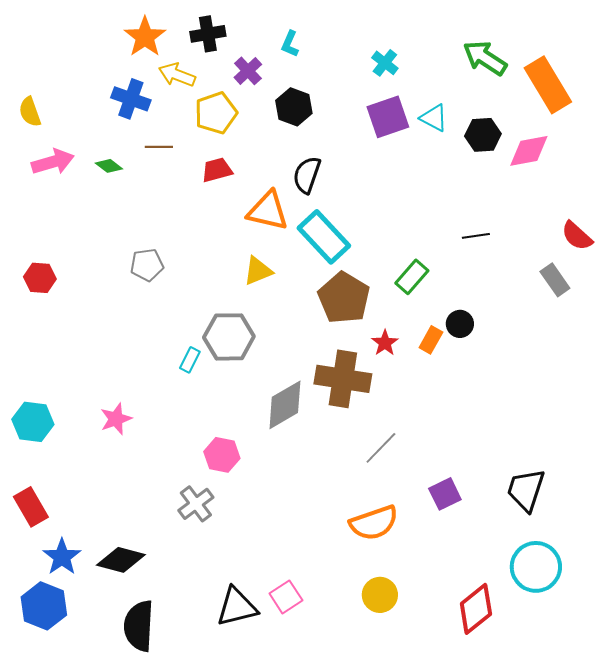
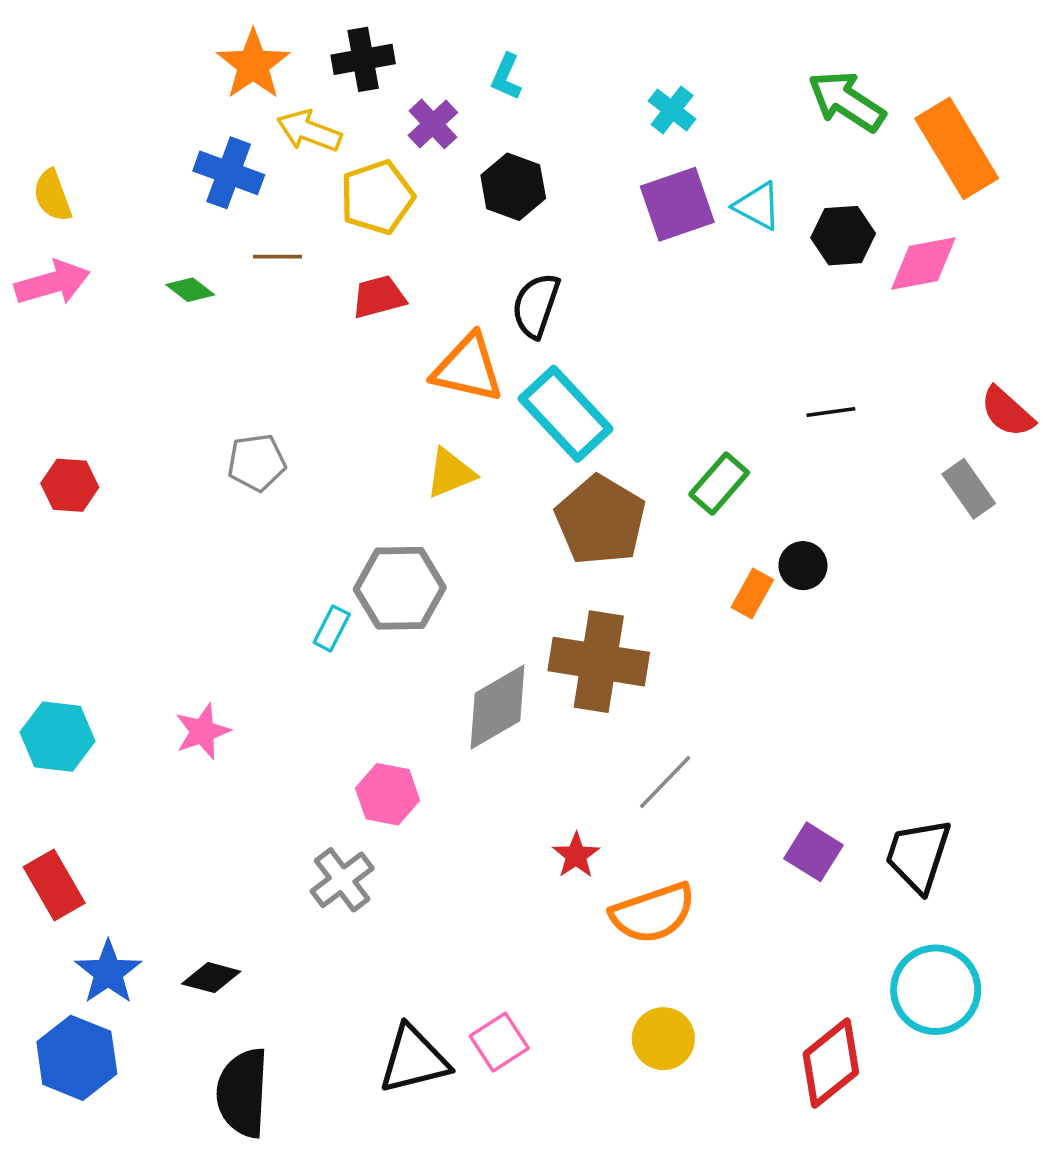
pink arrow: (53, 162) -> (52, 283), moved
red star: (385, 343) -> (576, 855), moved
purple square: (445, 494) -> (813, 852), moved, turned -32
black diamond: (121, 560) -> (211, 978), size x0.7

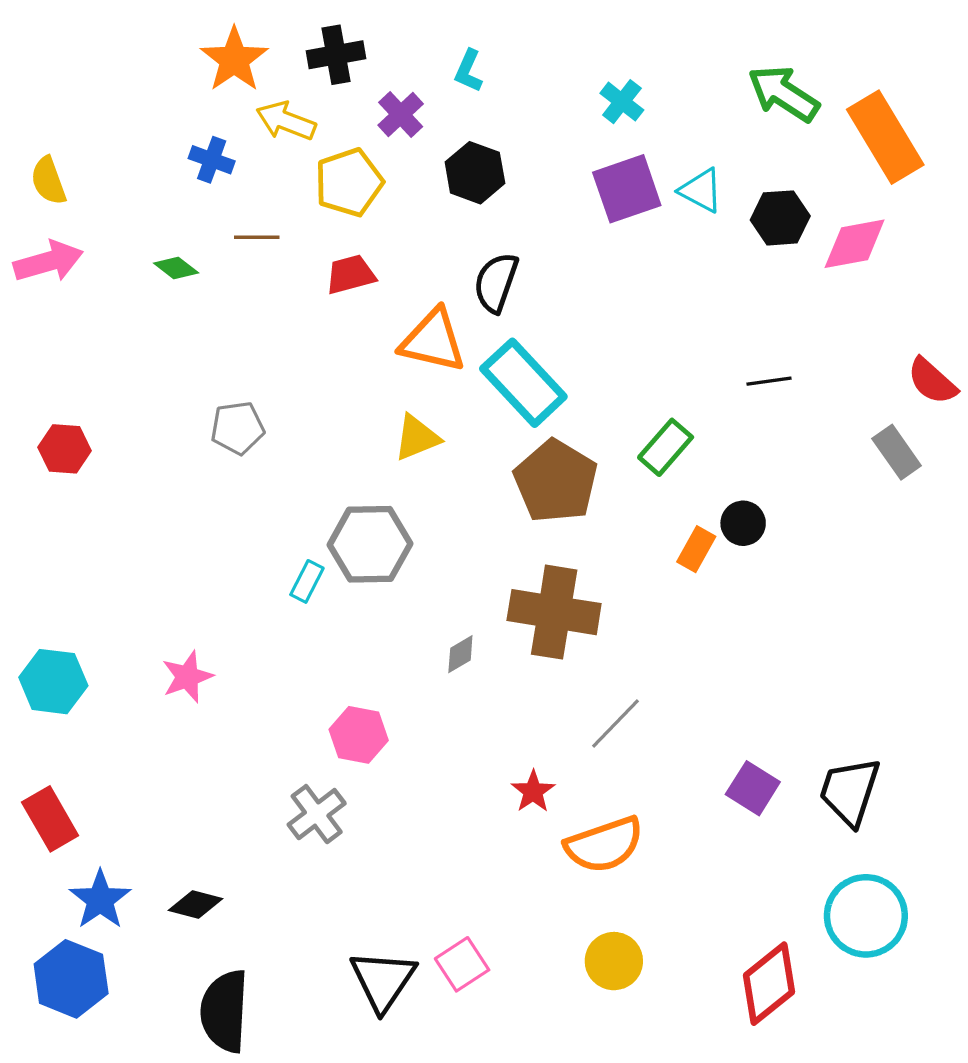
blue cross: (229, 173) -> (212, 160), size x0.7
gray diamond: (497, 707) -> (460, 654), size x0.5
black triangle: (414, 1060) -> (383, 980), turned -42

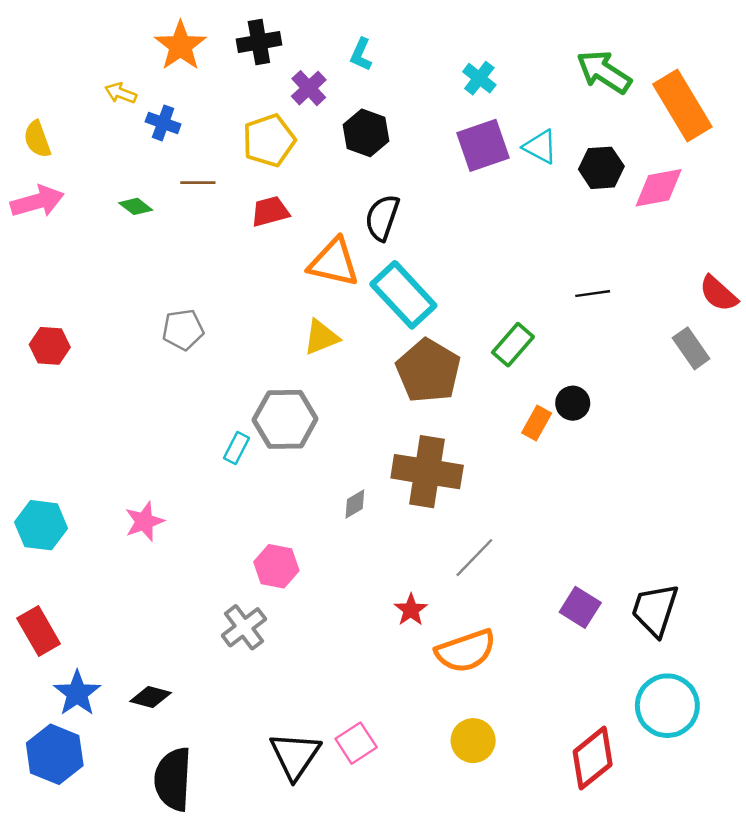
yellow arrow: (286, 121) -> (121, 93), moved, size x0.7

